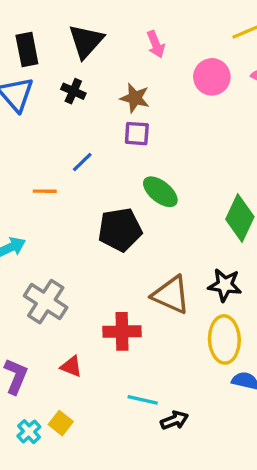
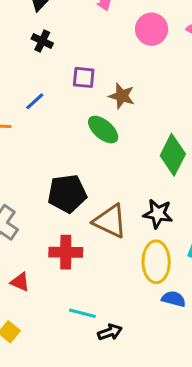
black cross: (73, 91) -> (42, 41), moved
brown star: (135, 98) -> (122, 96), moved
black pentagon: (120, 230) -> (67, 194), moved

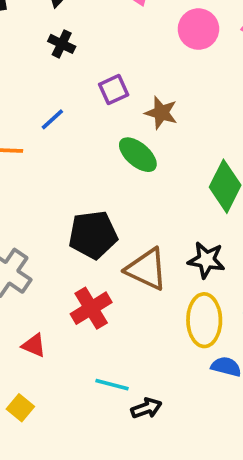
purple square: (84, 77) -> (114, 90), turned -30
red cross: (66, 252) -> (91, 308), turned -32

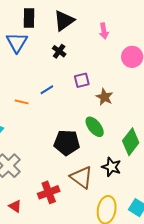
green ellipse: (138, 155) -> (95, 127), moved
black pentagon: (93, 235) -> (67, 143), moved
black star: (206, 260) -> (111, 167), moved

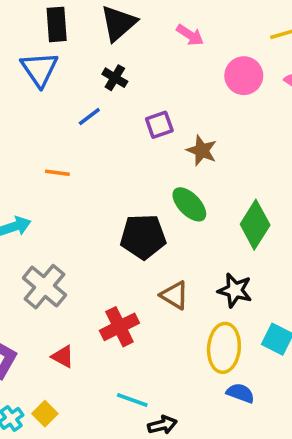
pink arrow: (104, 31) -> (190, 35), turned -42
blue line: (47, 90) -> (89, 117), moved
black star: (111, 167) -> (235, 290), moved
brown triangle: (81, 177) -> (175, 295), size x0.7

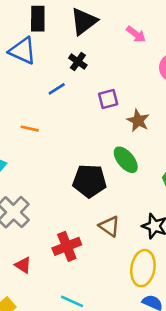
blue triangle: (40, 69) -> (23, 51), turned -36

